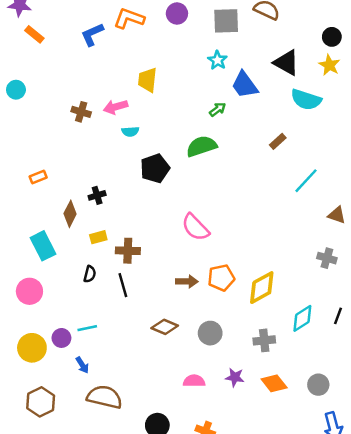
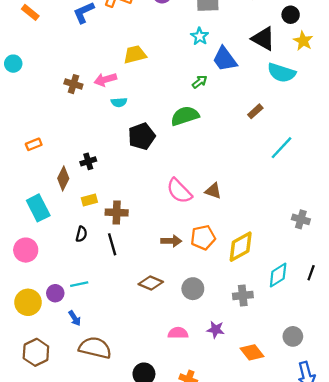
black circle: (332, 37) -> (291, 15), moved
yellow trapezoid: (147, 80) -> (135, 55), turned 70
brown triangle: (337, 215) -> (213, 191), moved
orange diamond: (274, 383) -> (252, 352), moved

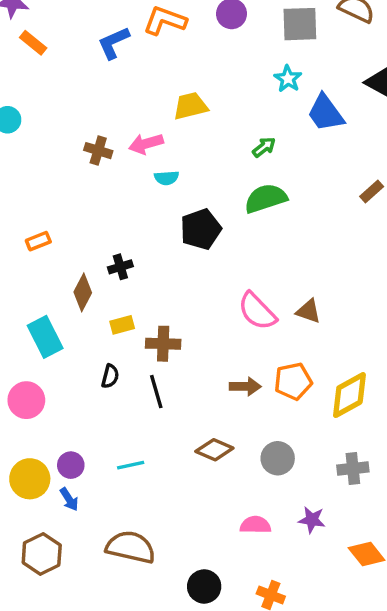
green arrow: (200, 82) -> (264, 147), moved
cyan line: (79, 284) -> (131, 465), moved
blue arrow: (75, 318) -> (69, 499), moved

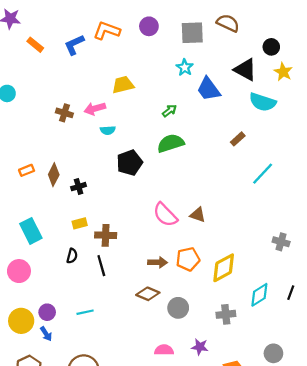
orange rectangle: (33, 43) -> (35, 45), moved
brown diamond: (83, 292) -> (54, 175), moved
brown diamond: (214, 450) -> (148, 294), moved

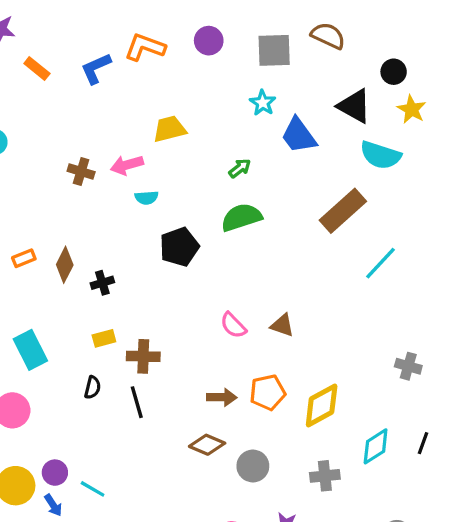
brown rectangle: (238, 139) -> (343, 211), size x2.0
pink semicircle: (165, 215) -> (233, 325), size x0.7
cyan line: (85, 312) -> (93, 489), moved, turned 42

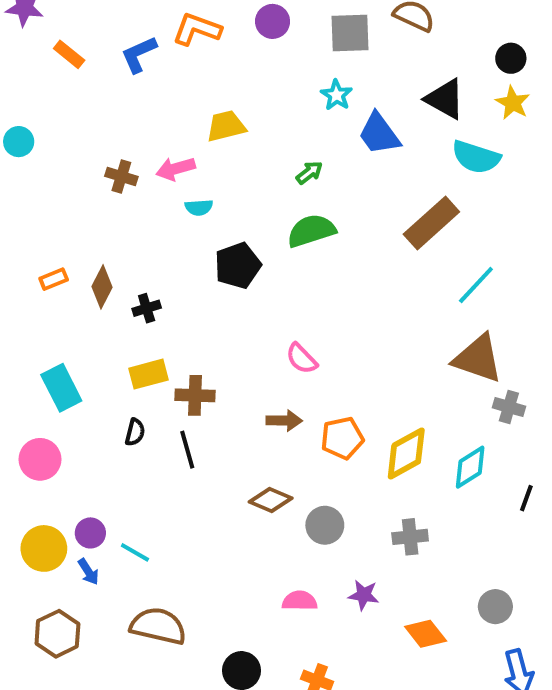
black circle: (394, 72) -> (511, 58), moved
brown triangle: (282, 325) -> (478, 359), moved, size x1.8
yellow rectangle: (104, 338) -> (148, 374), size x1.4
brown arrow: (222, 397) -> (284, 421), moved
cyan diamond: (376, 446) -> (470, 467), moved

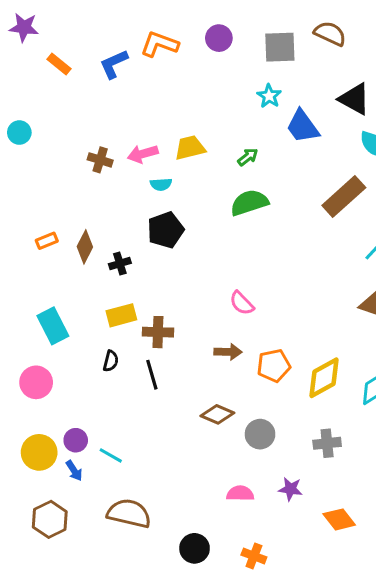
yellow trapezoid: (226, 126) -> (190, 148), moved
black pentagon: (238, 266) -> (166, 230), moved

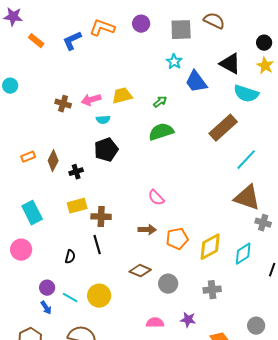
black semicircle: (111, 361) -> (70, 257), moved
yellow circle: (39, 452) -> (99, 296), moved

